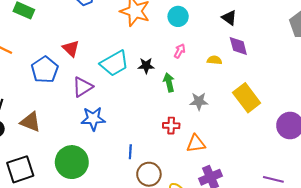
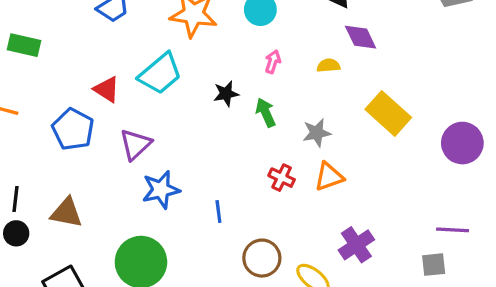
cyan trapezoid: (114, 63) -> (160, 74), moved
red cross: (171, 126) -> (282, 178), turned 35
orange triangle: (196, 144) -> (329, 177), moved
blue line: (130, 152) -> (218, 211), moved

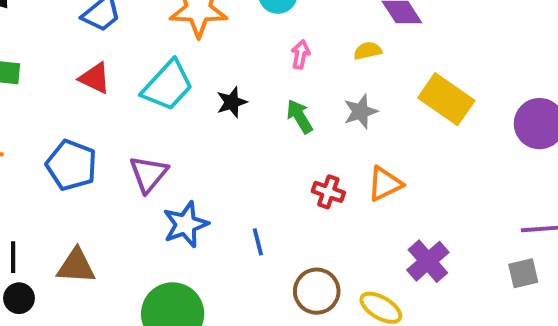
red triangle: (107, 89) -> (95, 78), moved
black star: (226, 94) -> (232, 102), moved
gray star: (317, 133) -> (361, 112), moved

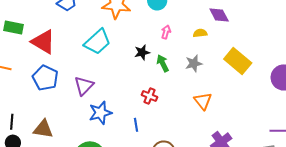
red triangle: (95, 78) -> (43, 42), moved, size x1.5
black star: (232, 102) -> (142, 52), moved
orange triangle: (385, 184) -> (203, 101), turned -48
red cross: (328, 192) -> (149, 96), moved

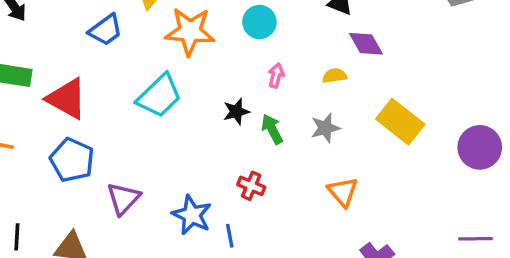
purple triangle: (84, 86) -> (123, 199), moved
blue star: (100, 113) -> (192, 215), moved, turned -30

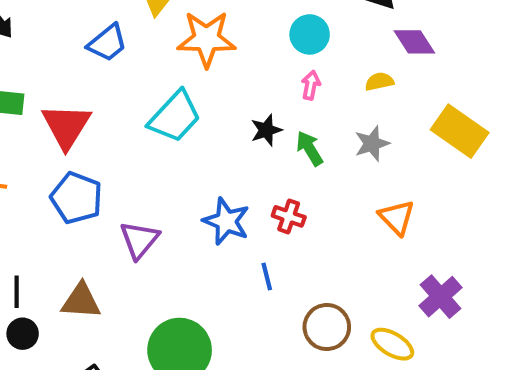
cyan circle: (259, 22) -> (310, 34), moved
red triangle: (67, 99) -> (66, 126), turned 36
blue star: (192, 215) -> (226, 221), moved

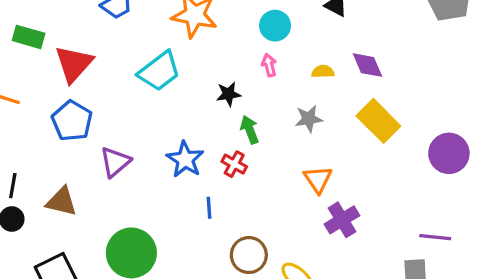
purple diamond: (414, 42) -> (368, 65), moved
pink arrow: (311, 85) -> (269, 65), turned -35
green arrow: (310, 148) -> (250, 130), moved
purple cross: (440, 297) -> (342, 220), moved

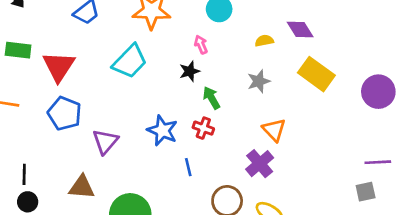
pink arrow: (269, 65) -> (201, 45), moved
brown triangle: (62, 202) -> (82, 187), moved
purple cross: (342, 220) -> (260, 164), moved

